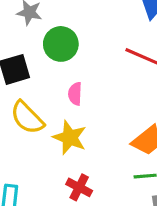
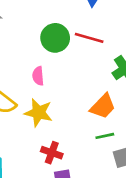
green circle: (61, 44) -> (55, 38), moved

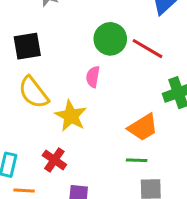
pink semicircle: (38, 76) -> (93, 77), moved
red cross: (52, 153) -> (54, 160), moved

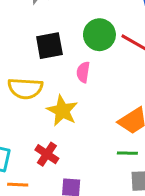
black square: (27, 46) -> (49, 46), moved
yellow semicircle: (33, 92) -> (25, 88), turned -48

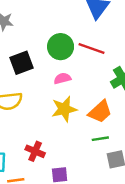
pink semicircle: (83, 72) -> (62, 78), moved, turned 77
yellow star: (62, 111) -> (64, 109), moved, turned -30

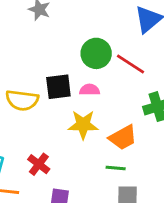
black square: (21, 63) -> (58, 87), moved

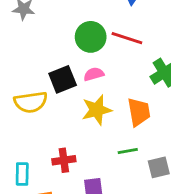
orange trapezoid: (123, 137) -> (139, 112), turned -56
red cross: (39, 164) -> (64, 160), turned -30
green line: (116, 168) -> (128, 151), moved

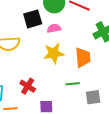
black square: (63, 79) -> (33, 19), moved
red cross: (64, 160) -> (28, 86), turned 35

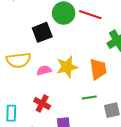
pink semicircle: (54, 28) -> (44, 70), moved

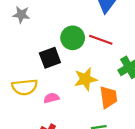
yellow star: (67, 67) -> (85, 79), moved

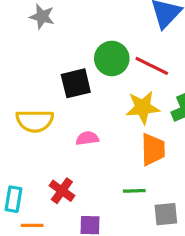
yellow star: (85, 79) -> (143, 107), moved
pink semicircle: (51, 98) -> (87, 138), moved

